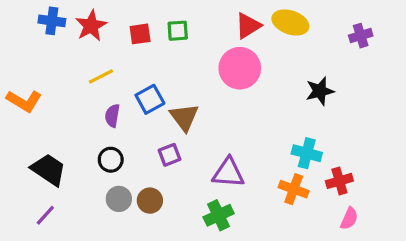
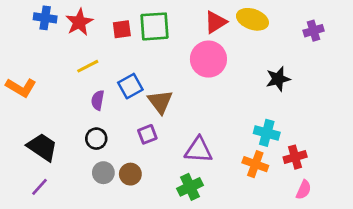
green square: (178, 31) -> (154, 26), size x1.6

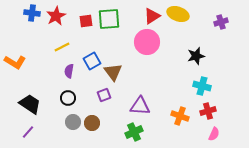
cyan cross: (267, 133) -> (202, 86), moved

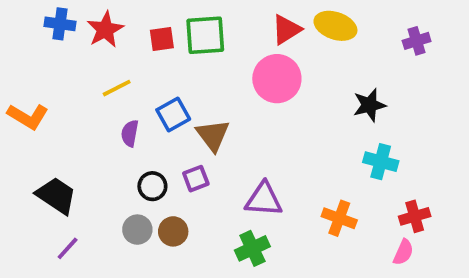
black circle: (68, 98) -> (152, 186), moved
red cross: (208, 111) -> (415, 216), moved
purple line: (28, 132) -> (68, 248), moved

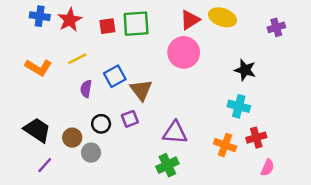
black star: (369, 105) -> (245, 70), turned 30
orange L-shape: (28, 116) -> (38, 67), moved
cyan cross: (381, 162) -> (239, 106), moved
red cross: (415, 216) -> (256, 138), moved
brown circle: (173, 231) -> (72, 138), moved

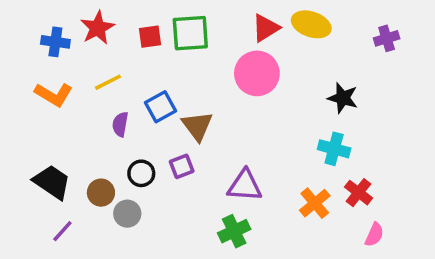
blue cross: (40, 16) -> (55, 42), moved
red cross: (256, 138) -> (359, 193), turned -36
orange cross: (225, 145) -> (315, 203), turned 30

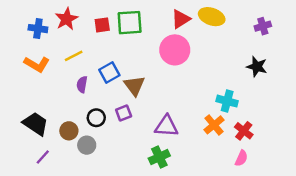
black star: (343, 98) -> (257, 67), moved
orange cross: (315, 203) -> (214, 125), moved
pink semicircle: (374, 235) -> (241, 158), moved

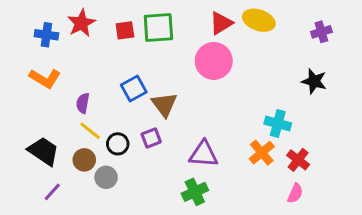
yellow line: (74, 56) -> (90, 131), moved, turned 66
purple semicircle: (82, 84) -> (83, 103), moved

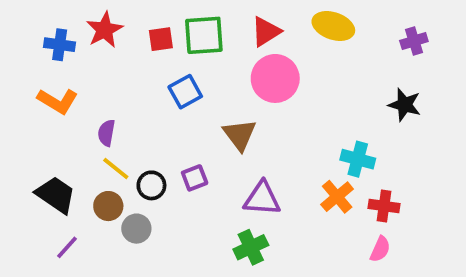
red triangle: (221, 23) -> (266, 32), moved
blue square: (134, 89) -> (185, 92), moved
brown triangle: (164, 105) -> (240, 135), moved
red cross: (298, 160) -> (384, 206), turned -30

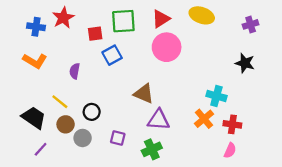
red square: (161, 39) -> (95, 34), moved
purple semicircle: (106, 133) -> (75, 71), moved
brown triangle: (240, 135) -> (144, 94), moved, turned -30
yellow line: (116, 169) -> (60, 102), moved
purple square: (195, 178) -> (118, 138), moved, turned 35

